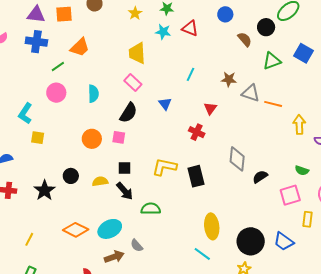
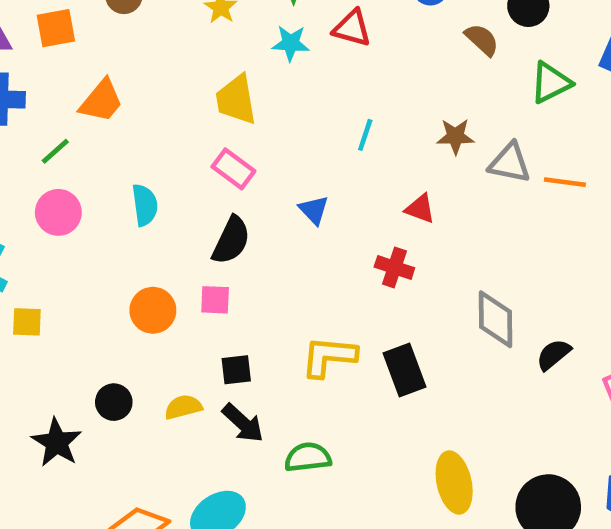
red triangle: (210, 108) -> (420, 209), turned -40

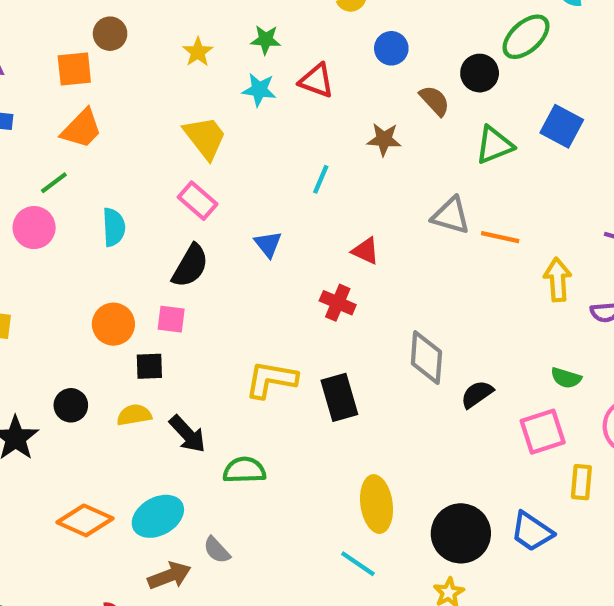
orange square: (56, 28) -> (74, 69), moved
yellow trapezoid: (236, 100) -> (205, 137), turned 147
brown star: (455, 136) -> (384, 139), moved
green line: (55, 151) -> (54, 183), moved
black square: (236, 370) -> (149, 366), moved

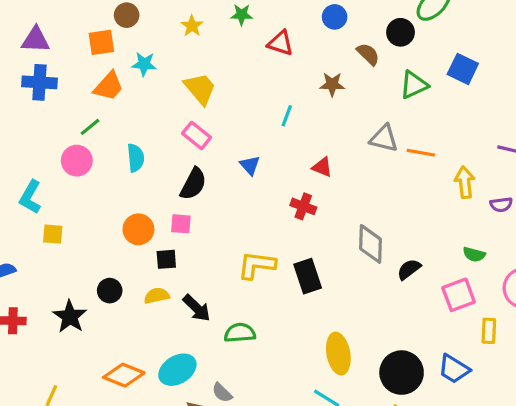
cyan star: (259, 90) -> (144, 64), moved

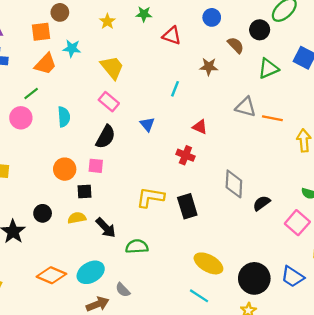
pink square: (459, 295) -> (297, 223), turned -30
yellow ellipse: (338, 354) -> (208, 263), turned -52

